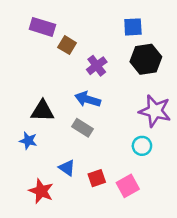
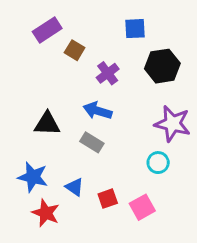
purple rectangle: (42, 27) -> (47, 30), turned -50
blue square: (133, 27) -> (135, 29), moved
blue star: (28, 141) -> (33, 177), moved, size x1.5

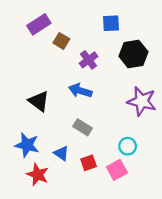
black triangle: (47, 124) -> (39, 101), turned 35
gray rectangle: (92, 142) -> (83, 127), moved
cyan circle: (158, 163) -> (128, 146), moved

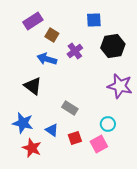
blue arrow: (80, 91) -> (47, 59), moved

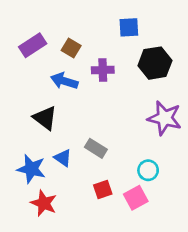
purple rectangle: (33, 21) -> (33, 45), moved
purple cross: (75, 51) -> (103, 70), turned 35
blue triangle: (52, 130) -> (63, 158), moved

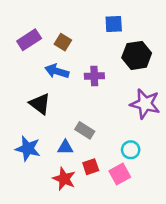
purple cross: (103, 70) -> (94, 76), moved
blue triangle: (63, 158) -> (65, 147), moved, turned -35
red star: (44, 203) -> (64, 179), moved

